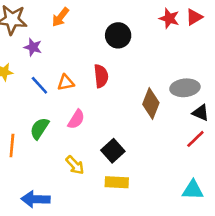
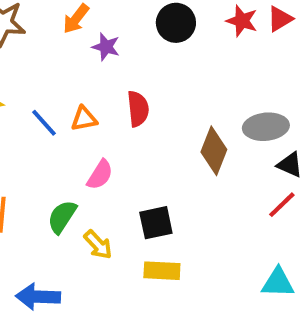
black circle: (118, 35) -> (176, 23), moved
purple star: (33, 47) -> (106, 47), moved
green semicircle: (39, 128) -> (62, 217), moved
black square: (113, 151) -> (156, 223), turned 30

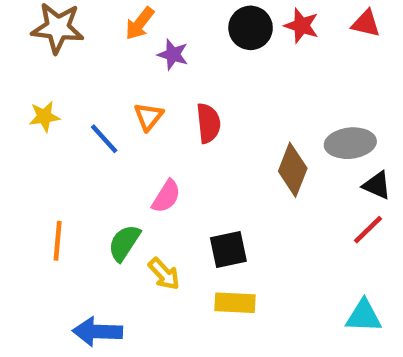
red triangle: (280, 19) -> (366, 23), turned 44
red star: (242, 21) -> (302, 26), moved
orange triangle: (84, 119) -> (149, 117), moved, turned -40

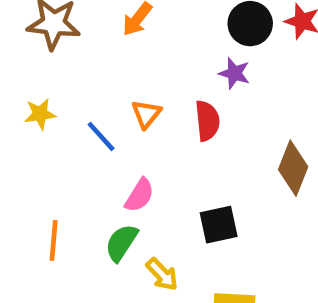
purple star: (173, 54) -> (234, 73), moved
pink semicircle: (166, 196) -> (139, 195), moved
black square: (228, 250) -> (219, 225), moved

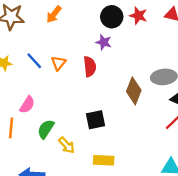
blue line: (101, 137) -> (34, 61), moved
pink semicircle: (139, 195) -> (27, 105), moved

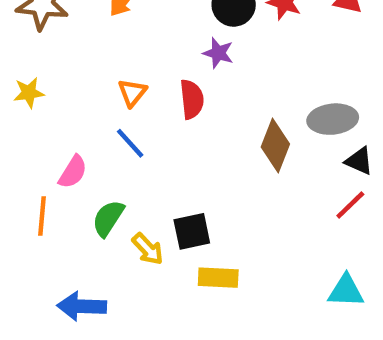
blue line: (34, 61) -> (130, 143), moved
black square: (96, 120) -> (192, 231), moved

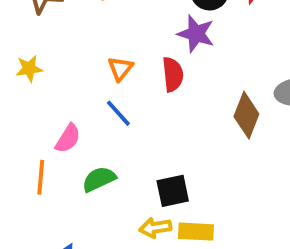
purple star: (218, 53) -> (196, 34), size x1.4
green semicircle: (108, 218) -> (99, 179), turned 32
yellow arrow: (148, 249) -> (155, 228), moved, turned 124

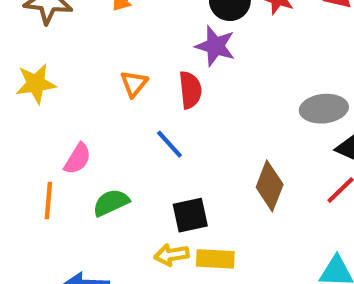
yellow star: (29, 69) -> (36, 84), size x1.4
blue line: (118, 113) -> (169, 144), moved
brown diamond: (246, 115) -> (270, 186), moved

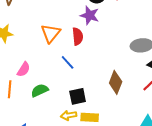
orange triangle: (134, 84) -> (51, 33), size x1.5

